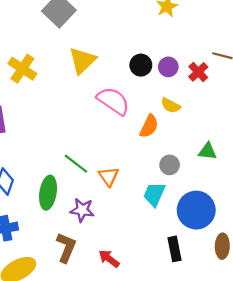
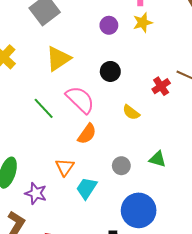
purple circle: (168, 67) -> (109, 25), moved
orange semicircle: (149, 126) -> (87, 134), moved
green line: (76, 164) -> (44, 108), moved
cyan trapezoid: (154, 194) -> (87, 188), moved

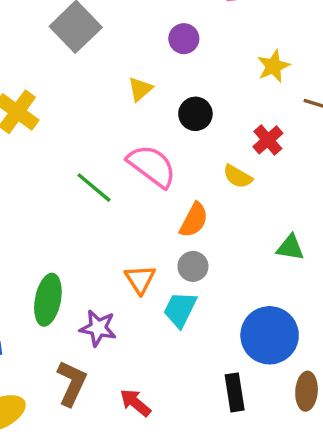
yellow star: (143, 23) -> (273, 66), moved
yellow triangle: (58, 59) -> (140, 89), moved, size x0.6
red cross: (161, 86) -> (268, 140), moved
orange semicircle: (87, 134) -> (194, 220), moved
gray circle: (121, 166) -> (193, 266), moved

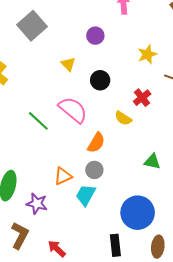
yellow triangle: (140, 89) -> (68, 64), turned -35
orange triangle: (140, 279) -> (63, 176), turned 36

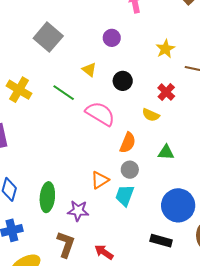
green line: (38, 121) -> (64, 93), moved
green triangle: (152, 162) -> (166, 152), moved
black rectangle: (115, 245) -> (161, 241), turned -60

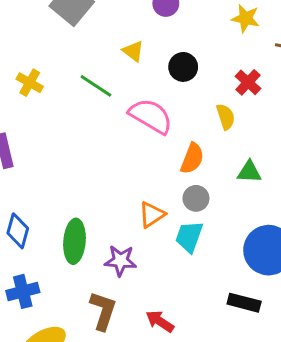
yellow star: (165, 49) -> (246, 18), turned -30
yellow cross: (19, 90) -> (30, 83), size x0.7
yellow semicircle: (151, 115) -> (226, 117), turned -132

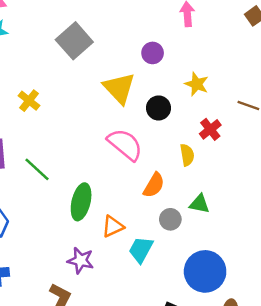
yellow star: (246, 18) -> (197, 84), moved
yellow triangle: (133, 51) -> (119, 88), size x1.8
green line: (96, 86) -> (37, 169), moved
gray circle: (196, 198) -> (170, 219), moved
green ellipse: (74, 241) -> (81, 202), moved

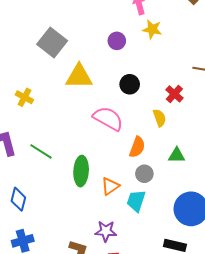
yellow star: (197, 84) -> (152, 29), moved
yellow triangle: (119, 88) -> (79, 77), moved, turned -36
gray circle: (170, 219) -> (144, 174), moved
purple star: (81, 260) -> (106, 231), moved

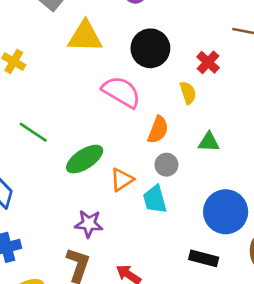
black circle: (130, 84) -> (150, 48), size x1.5
green ellipse: (81, 171) -> (85, 159), turned 52
cyan trapezoid: (136, 201) -> (155, 199), turned -35
purple star: (106, 231) -> (89, 224), moved

